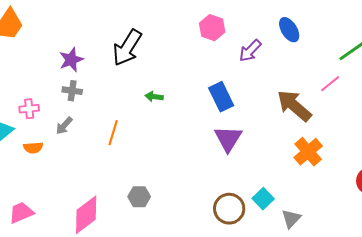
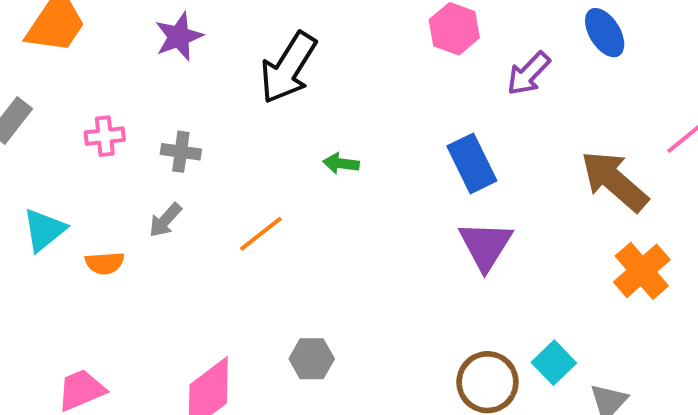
purple star: (71, 60) -> (179, 37), moved
pink cross: (29, 109) -> (105, 136), moved
orange line: (113, 133) -> (261, 234), turned 35

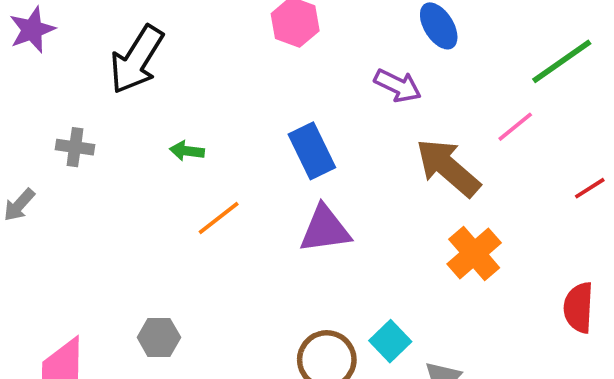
purple arrow: (529, 74) -> (398, 86), moved, turned -108
gray cross: (181, 152) -> (75, 147), moved
orange line: (261, 234) -> (219, 218), moved
purple triangle: (486, 245) -> (325, 229), turned 50

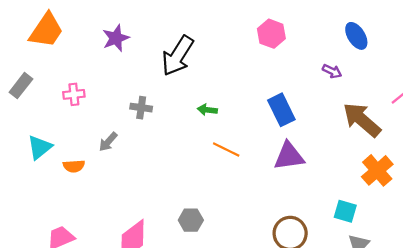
purple arrow: (398, 86) -> (332, 71), size x0.7
orange line: (219, 218) -> (226, 150), turned 64
cyan square: (390, 341) -> (345, 211), moved, turned -30

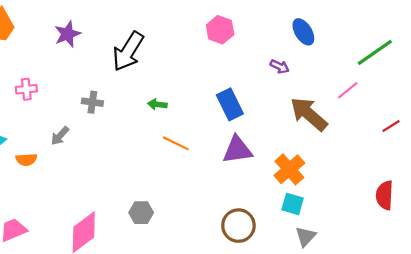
orange cross: (377, 170) -> (289, 169), moved

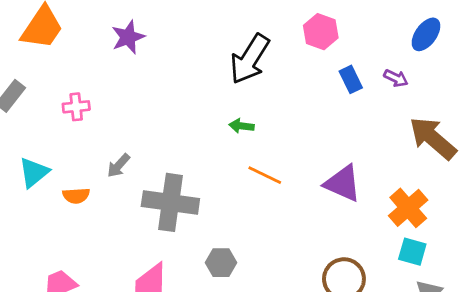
blue ellipse: (303, 32) -> (426, 34), turned 68
black arrow: (128, 51) -> (250, 59), moved
gray cross: (92, 102) -> (170, 202), moved, size x2.0
blue rectangle: (230, 104) -> (351, 79), moved, size x0.7
purple triangle: (237, 150) -> (343, 183), turned 32

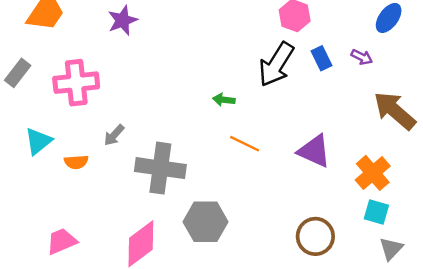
black arrow: (250, 59) -> (276, 64), moved
pink cross: (76, 107) -> (76, 83), size x1.8
gray hexagon: (221, 263) -> (206, 222), size x1.6

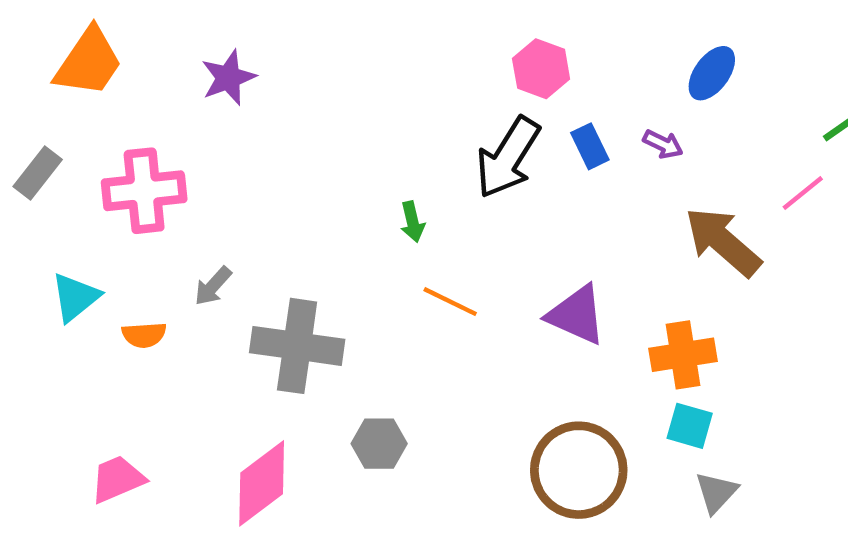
green arrow: (224, 100) -> (412, 222), turned -110
orange cross: (373, 173) -> (683, 355), turned 32
gray hexagon: (206, 222) -> (379, 444), size x0.7
brown circle: (315, 236) -> (579, 470), size x1.4

